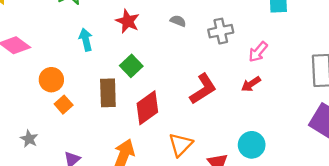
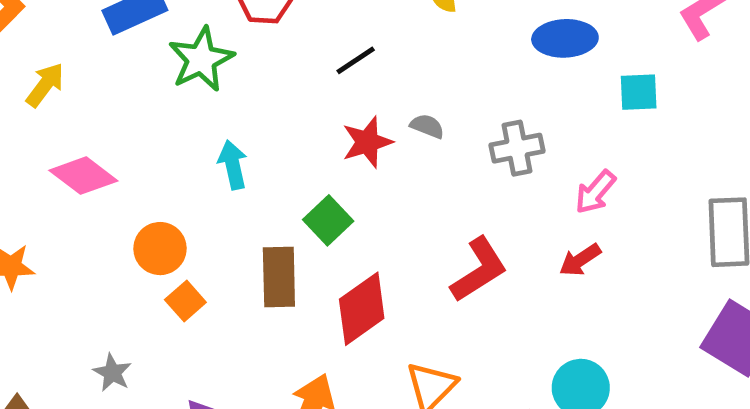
red star: (128, 21) -> (367, 142), moved, turned 30

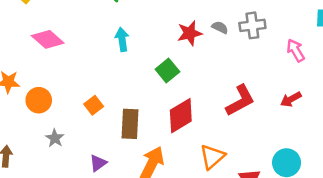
gray cross: (517, 148) -> (252, 25), moved
pink arrow: (595, 192) -> (296, 50), moved, turned 105
orange circle: (160, 249) -> (39, 100), moved
brown rectangle: (279, 277) -> (130, 124), moved

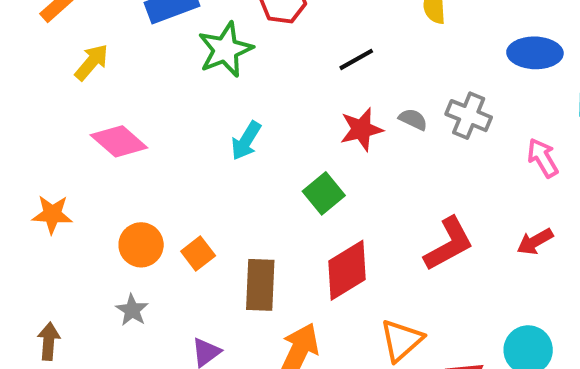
gray cross: (252, 25) -> (469, 116), turned 30
cyan arrow: (122, 39) -> (246, 141), turned -140
orange circle: (39, 100) -> (141, 245), moved

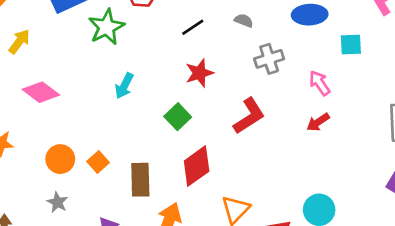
gray cross: (469, 116) -> (269, 59), turned -36
gray semicircle: (413, 119) -> (244, 20), moved
red arrow: (535, 242) -> (318, 122), moved
red L-shape: (449, 244) -> (249, 116), moved

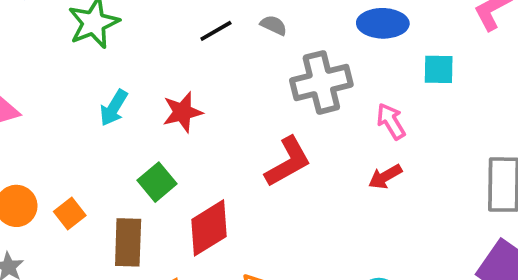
gray semicircle: (244, 20) -> (274, 25), moved
gray cross: (269, 59) -> (321, 82), size x1.4
red star: (199, 73) -> (182, 112), moved
green square: (178, 117) -> (157, 182), moved

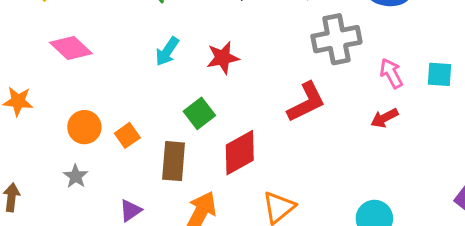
cyan square: (439, 69) -> (440, 74), moved

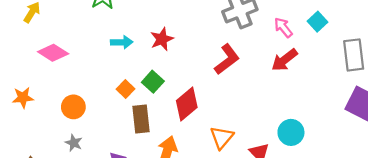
cyan arrow: (167, 51) -> (122, 42), turned -115
cyan square: (440, 74) -> (318, 22), turned -36
red arrow: (384, 118) -> (284, 60), size x1.4
orange square: (127, 135) -> (125, 89), moved

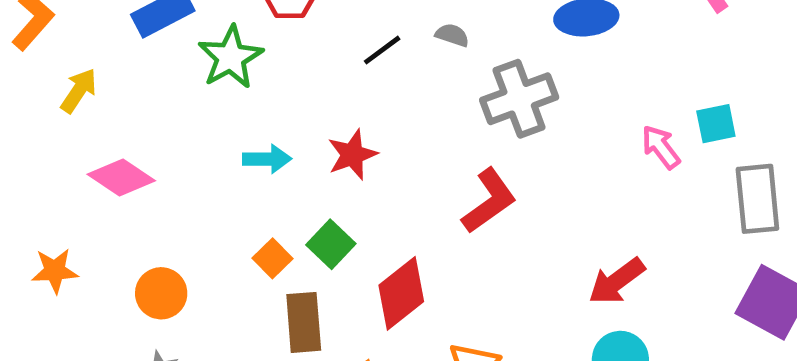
cyan square: (318, 22) -> (716, 124), moved, turned 30
pink arrow: (283, 27) -> (661, 147), moved
red arrow: (284, 60) -> (617, 281), moved

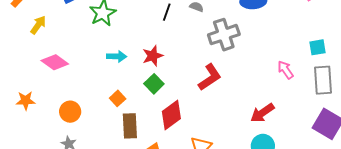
black line: (382, 50) -> (167, 12), turned -36
cyan square: (716, 124) -> (317, 47), moved
pink arrow: (661, 147) -> (285, 70), moved
green square: (331, 244) -> (154, 84), moved

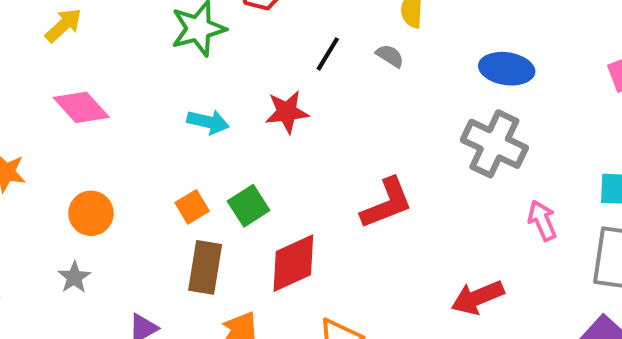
gray cross: (224, 35) -> (494, 144), moved, turned 32
red star: (153, 56) -> (287, 112), moved
green square: (154, 84) -> (249, 206), moved

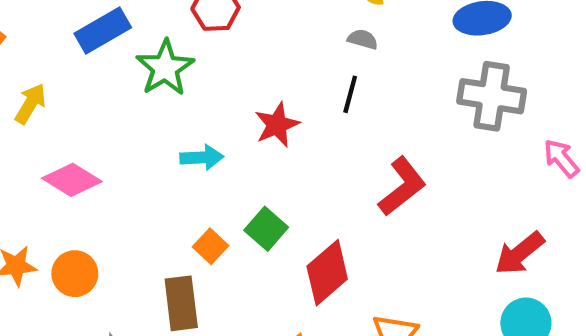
black line: (328, 54) -> (350, 94), moved
orange circle: (91, 213) -> (75, 274), moved
brown rectangle: (205, 267) -> (181, 303), moved

